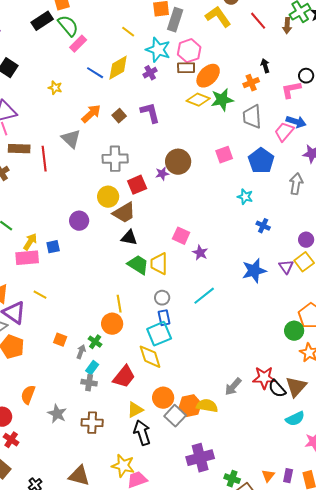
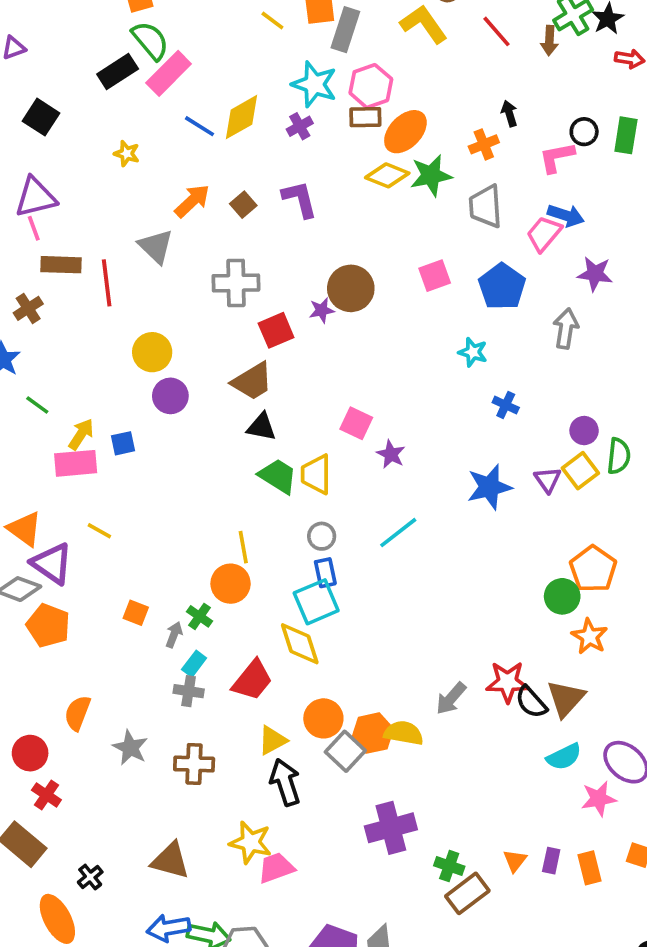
black rectangle: (42, 21) -> (118, 72), moved
yellow line: (128, 32) -> (272, 21), moved
pink rectangle: (78, 44) -> (169, 73), size x1.4
yellow circle: (108, 197) -> (152, 352), moved

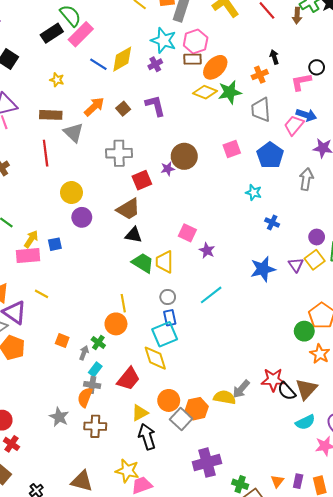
brown rectangle: (61, 265) -> (51, 115), moved
orange semicircle: (77, 713) -> (85, 397), moved
yellow semicircle: (404, 733) -> (225, 397), moved

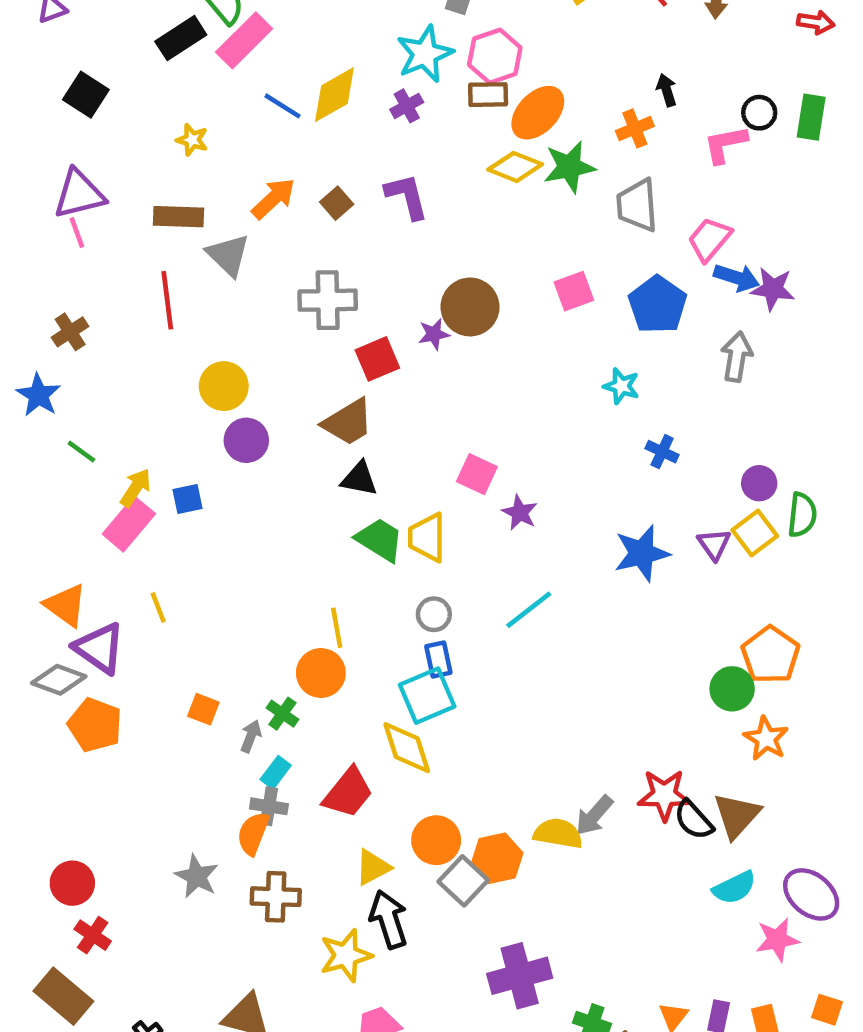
cyan star: (164, 40) -> (425, 54), turned 30
blue arrow: (306, 115) -> (737, 278), moved
pink rectangle: (28, 256) -> (129, 524), turned -45
yellow line: (41, 294) -> (158, 607), turned 40
yellow star: (127, 471) -> (346, 955), moved, turned -30

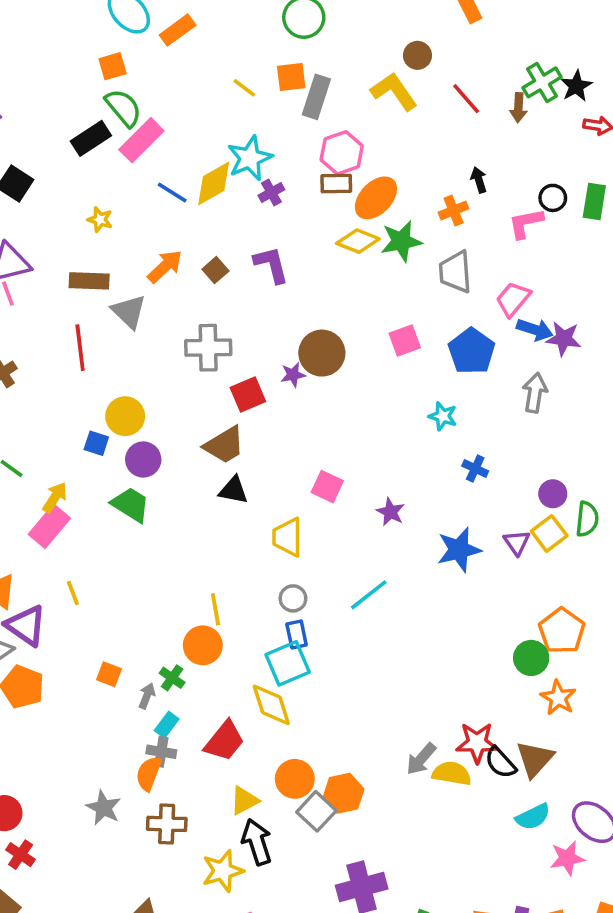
cyan star: (425, 54) -> (250, 158), moved
blue square: (188, 499) -> (96, 443), moved, turned 30
purple star: (520, 513) -> (390, 512), moved
green trapezoid: (380, 540) -> (131, 505), moved
yellow semicircle: (558, 833) -> (452, 773), moved

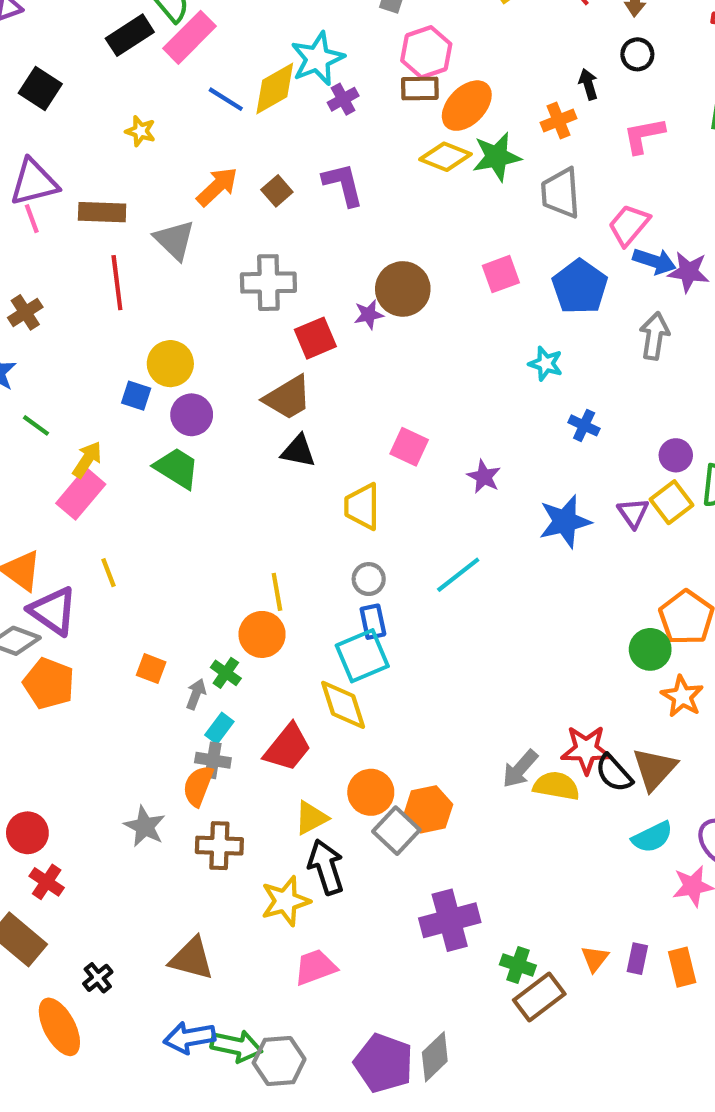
black circle: (553, 198) -> (637, 54), moved
brown rectangle: (89, 281) -> (102, 212), moved

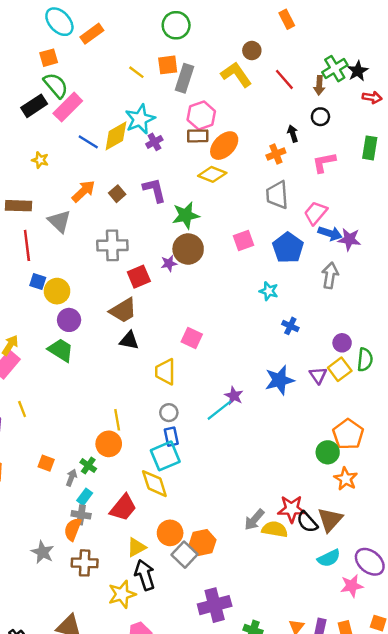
green star: (497, 157) -> (186, 215), moved
blue square: (136, 396) -> (38, 281), moved
purple star: (484, 477) -> (234, 396), moved

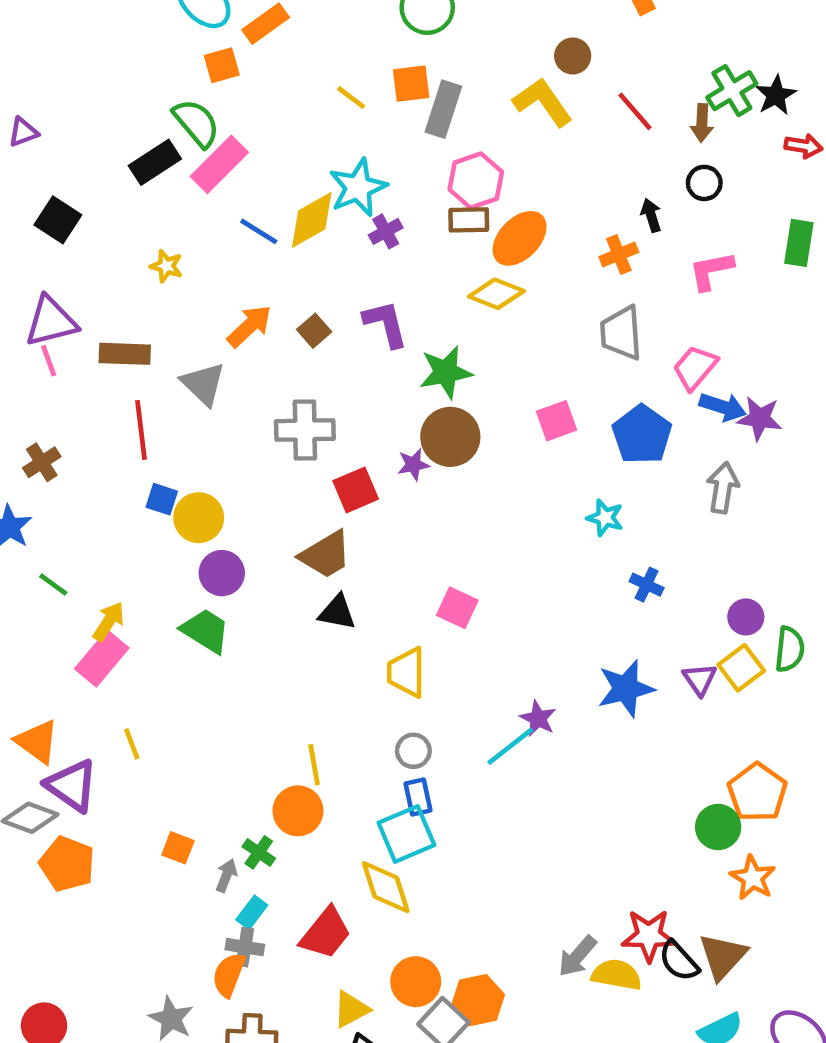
orange square: (49, 58) -> (222, 65), moved

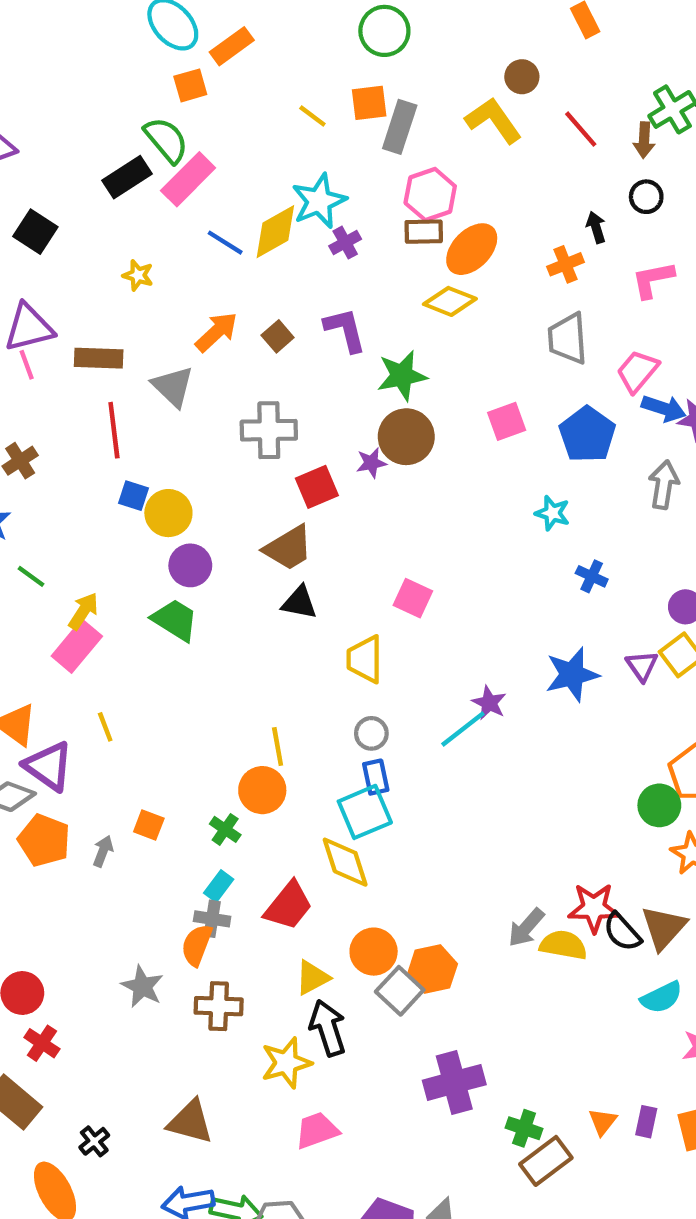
gray arrow: (226, 875) -> (103, 851), moved

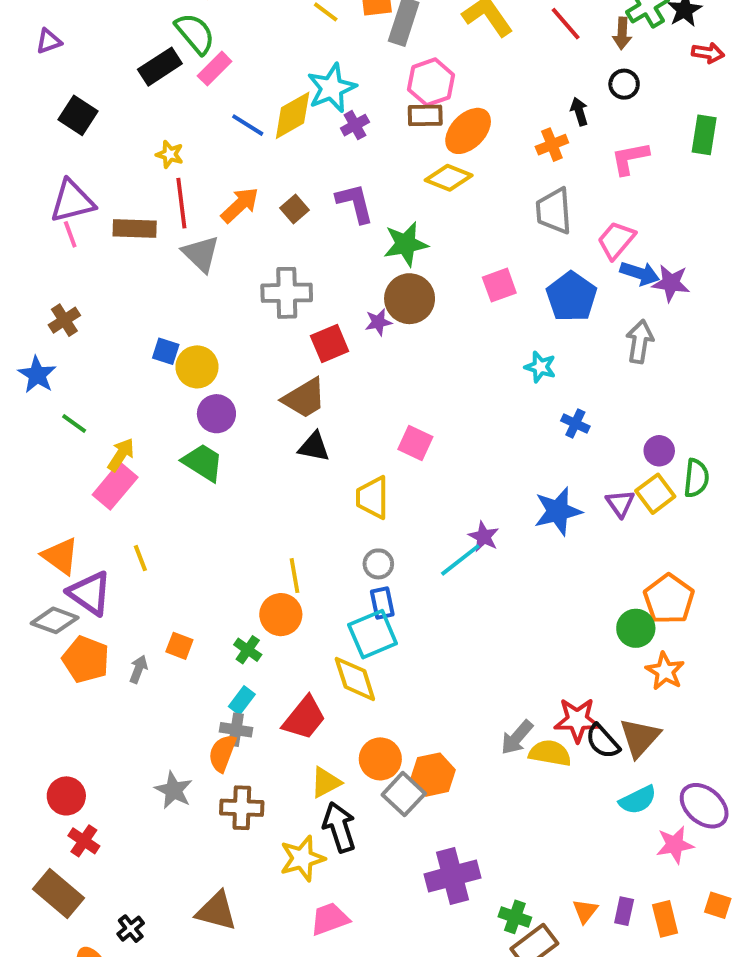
pink rectangle: (188, 179) -> (215, 69), size x0.7
red line: (114, 430) -> (181, 203), moved

